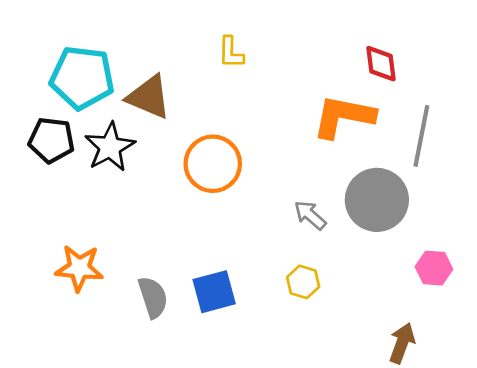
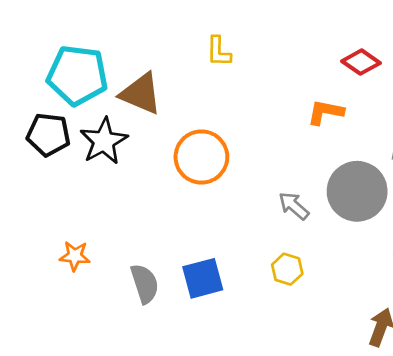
red diamond: (381, 64) -> (361, 62), turned -48
orange L-shape: (343, 116) -> (325, 112), size x0.6
orange star: (79, 268) -> (75, 256), size x0.7

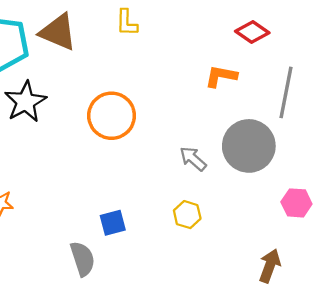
brown triangle: (141, 94) -> (58, 32), moved
blue square: (203, 278) -> (113, 223), size x0.7
gray semicircle: (145, 284) -> (82, 259), moved

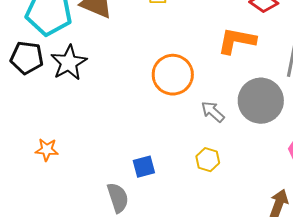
orange L-shape: (221, 76) -> (237, 41), size x1.4
orange circle: (112, 116) -> (173, 75), moved

